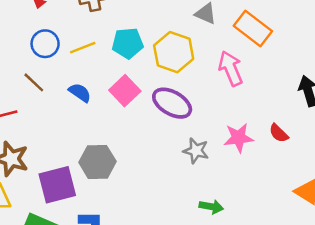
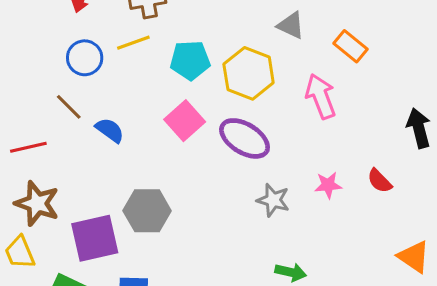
orange rectangle: (253, 29) -> (351, 46), size x0.7
yellow line: (83, 48) -> (133, 43), moved
blue semicircle: (80, 93) -> (110, 130), moved
pink star: (239, 138) -> (328, 185), size x0.7

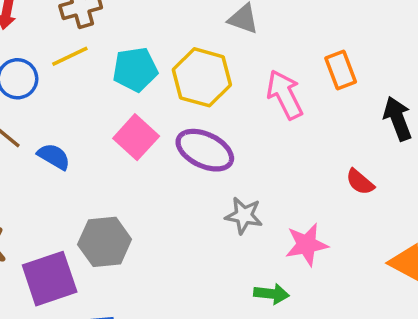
orange rectangle: (351, 46) -> (341, 70), moved, turned 36
pink star: (328, 185) -> (307, 245), moved, size x1.4

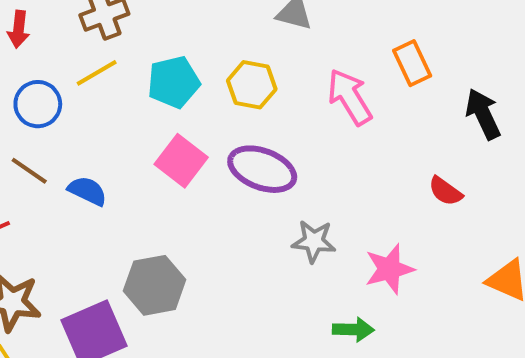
yellow hexagon: (202, 77) -> (252, 85), size x0.7

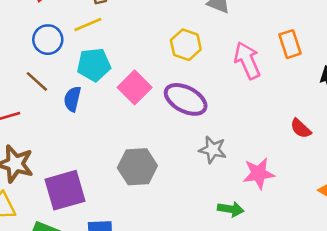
cyan pentagon: (174, 82) -> (94, 65), moved
blue semicircle: (87, 191) -> (72, 99), turned -110
gray hexagon: (155, 285) -> (137, 167), moved

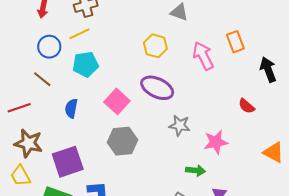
pink square: (135, 87) -> (117, 101), moved
blue semicircle: (72, 99) -> (71, 108), moved

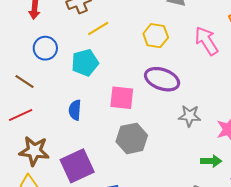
yellow line: (79, 34) -> (98, 29), moved
brown line: (42, 79) -> (24, 81), moved
pink square: (117, 101) -> (122, 98), turned -30

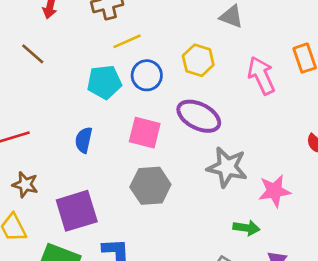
blue circle: (45, 48) -> (147, 75), moved
brown line: (24, 81) -> (33, 54), moved
gray star: (190, 116) -> (227, 167), size x1.4
brown star: (34, 151) -> (25, 185), size x0.7

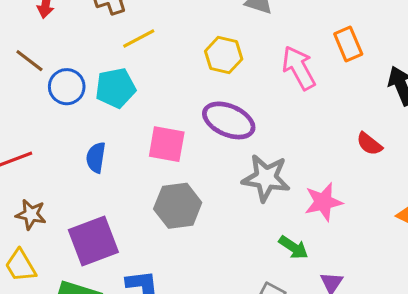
blue circle: (147, 75) -> (67, 87), moved
green arrow: (246, 228) -> (293, 247), turned 30

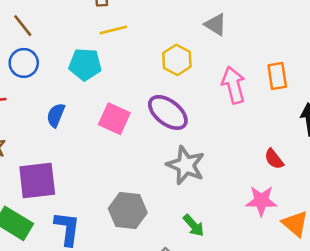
blue circle: (67, 87) -> (24, 63), moved
pink star: (323, 202) -> (261, 201), moved
gray hexagon: (178, 206) -> (128, 211), moved

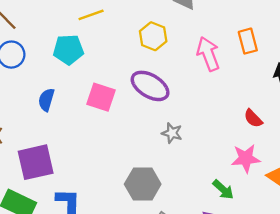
gray star: (186, 165) -> (172, 133), size x0.6
gray hexagon: (128, 211) -> (143, 184), moved
green arrow: (194, 225) -> (223, 190), moved

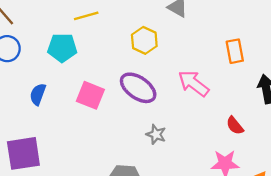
pink arrow: (208, 54) -> (194, 83), moved, turned -36

